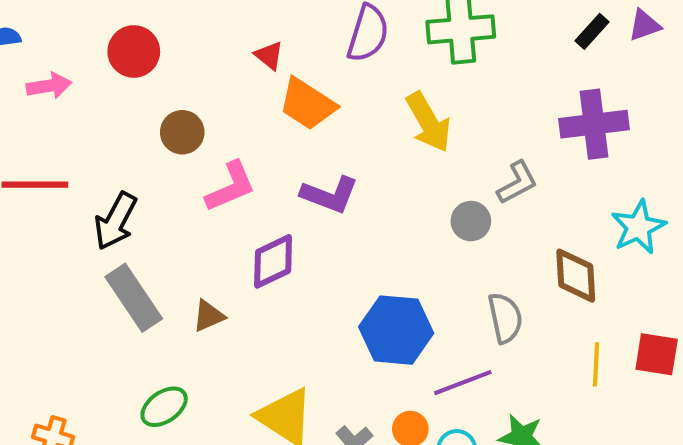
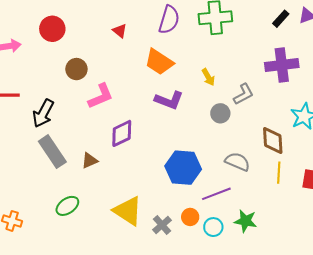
orange trapezoid: (307, 104) -> (159, 62), moved
yellow arrow: (428, 122) -> (208, 77), moved, size x0.6
purple L-shape: (330, 195) -> (169, 100), moved
gray semicircle: (505, 318) -> (237, 162), turned -55
yellow line: (596, 364) -> (279, 173), moved

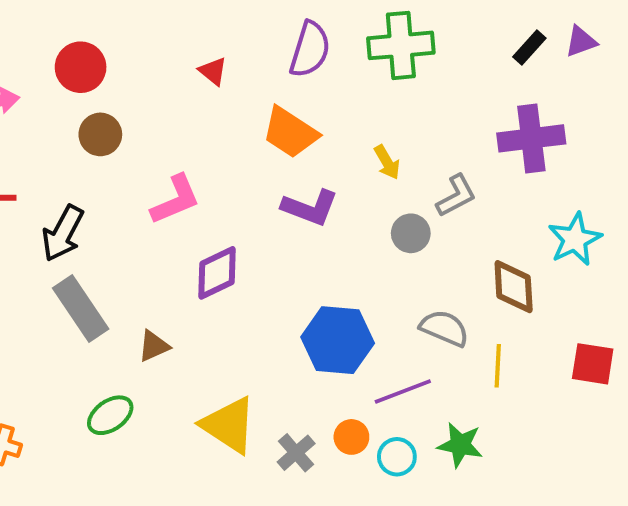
brown circle: (76, 69) -> (100, 134), moved
brown triangle: (90, 161) -> (154, 346), moved
yellow line: (279, 173) -> (498, 366), moved

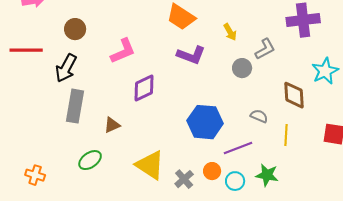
brown circle: (100, 134) -> (75, 29), moved
gray rectangle: (81, 308) -> (75, 106), turned 44
gray semicircle: (444, 328) -> (259, 116), size x0.7

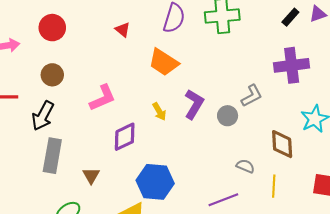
yellow arrow: (230, 32) -> (159, 112), moved
purple L-shape: (191, 55) -> (194, 104), moved, turned -80
blue hexagon: (205, 122) -> (155, 182), moved
brown triangle: (112, 125) -> (91, 176), turned -36

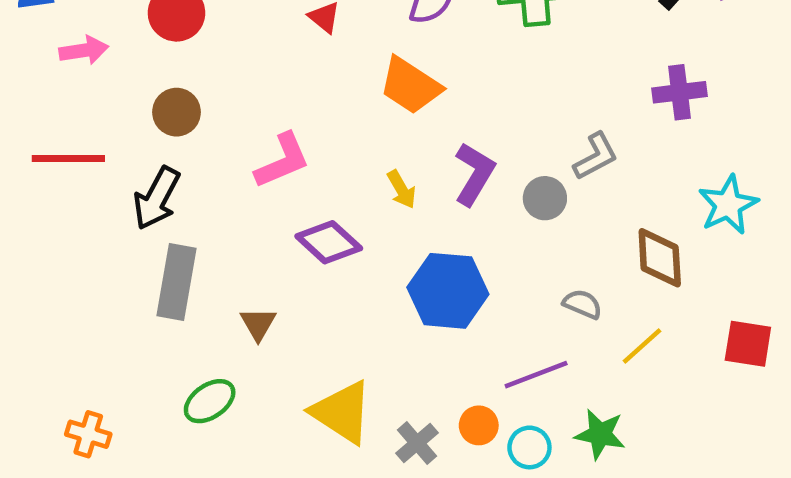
purple cross: (292, 65) -> (680, 92), size x0.7
purple diamond: (125, 137) -> (329, 242), turned 68
blue hexagon: (155, 182) -> (448, 291), moved
yellow line: (274, 186) -> (642, 346), turned 45

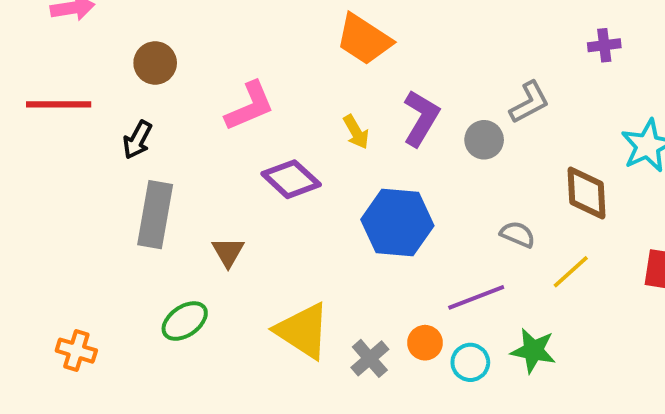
purple cross: (680, 92) -> (604, 45), size x0.7
black arrow: (157, 198) -> (137, 140), size x0.7

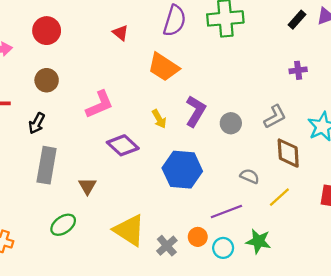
gray L-shape: (529, 102) -> (275, 117), moved

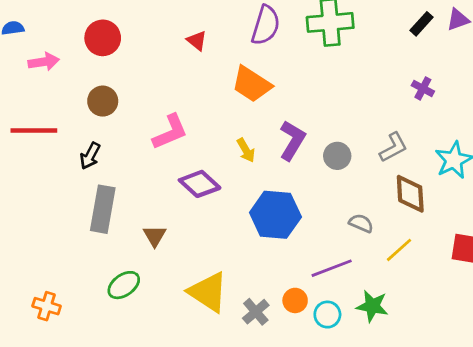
purple cross: (298, 70) -> (423, 88), turned 35

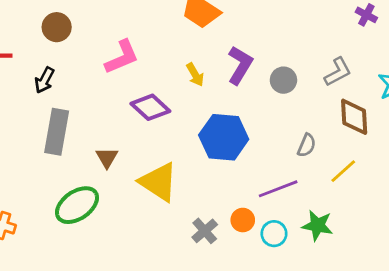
gray semicircle: (361, 223) -> (307, 145), turned 90
green ellipse: (124, 285) -> (77, 205), size x1.4
yellow triangle: (208, 292) -> (159, 182), moved

